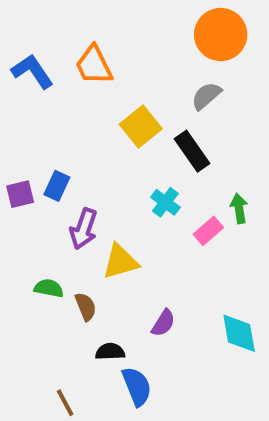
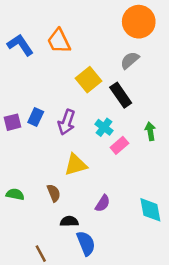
purple arrow: (84, 229) -> (67, 122), moved
pink rectangle: (208, 231) -> (119, 145), moved
green semicircle: (49, 288) -> (15, 194), moved

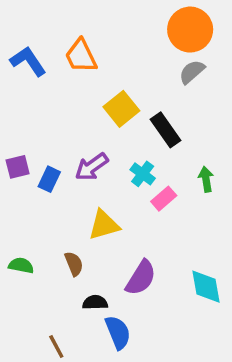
gray semicircle: (130, 60) -> (192, 72), moved
blue rectangle: (36, 117) -> (49, 179), moved
purple arrow: (67, 122) -> (92, 167), turned 35
purple semicircle: (103, 203) -> (141, 278), size x1.5

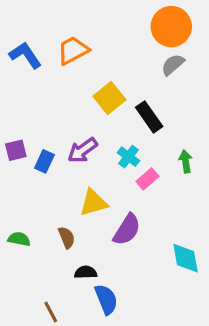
orange trapezoid: (81, 56) -> (73, 50), turned 88
purple semicircle: (141, 278) -> (127, 230), moved

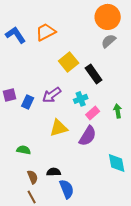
cyan cross: (128, 157) -> (81, 99), turned 32
green arrow: (186, 161) -> (118, 111), moved
purple semicircle: (127, 230) -> (88, 136), moved
brown semicircle: (67, 238) -> (33, 177), moved
green semicircle: (19, 239) -> (24, 150), moved

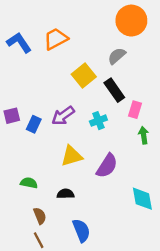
gray semicircle: (109, 41) -> (117, 56), moved
pink rectangle: (93, 113) -> (135, 110), moved, turned -32
black semicircle: (54, 172) -> (65, 194), moved

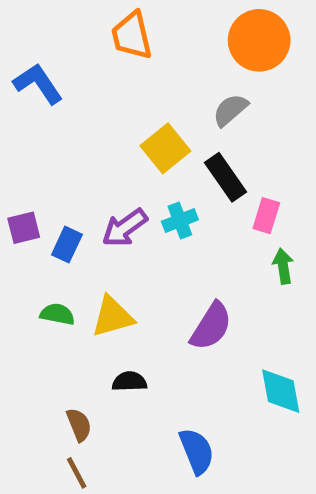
orange trapezoid: (56, 39) -> (132, 36), moved, turned -75
cyan cross: (98, 121) -> (180, 221), moved
yellow triangle: (72, 156) -> (113, 317), moved
green semicircle: (29, 183) -> (57, 314), moved
blue semicircle: (81, 230) -> (197, 451), moved

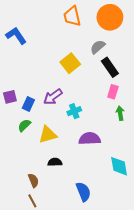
orange trapezoid: (132, 36) -> (72, 16), moved
black rectangle: (226, 177) -> (110, 67), moved
cyan cross: (180, 221) -> (74, 111), moved
green semicircle: (57, 314) -> (24, 125), moved, turned -56
purple semicircle: (211, 326) -> (90, 139), turned -125

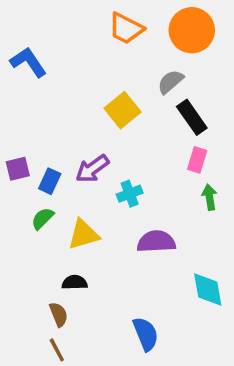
orange trapezoid: (72, 16) -> (126, 28), turned -50
black semicircle: (55, 162) -> (75, 282), moved

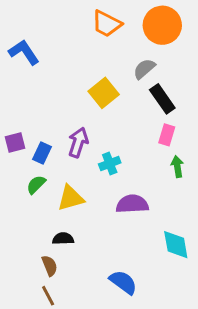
purple arrow: (92, 169) -> (78, 142), turned 144
blue semicircle: (146, 334) -> (123, 282), turned -32

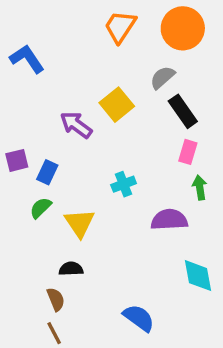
orange trapezoid: (107, 24) -> (120, 27), turned 96
purple arrow: (78, 142) -> (76, 125), moved, turned -72
yellow triangle: (71, 198) -> (79, 223), turned -48
purple semicircle: (132, 204) -> (169, 220), moved

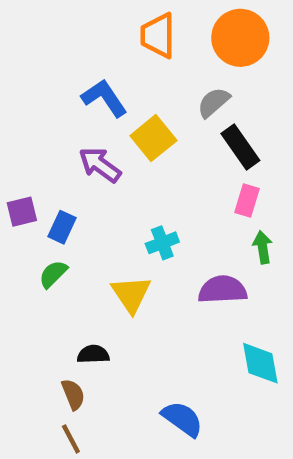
orange trapezoid: (120, 27) -> (158, 36), turned -33
blue L-shape: (27, 59) -> (104, 98), moved
yellow triangle: (79, 223) -> (131, 294), moved

